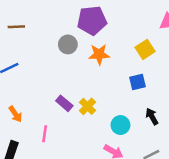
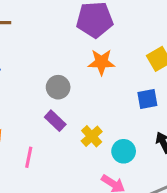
gray circle: (68, 44) -> (58, 87), moved
yellow cross: (87, 106) -> (92, 136), moved

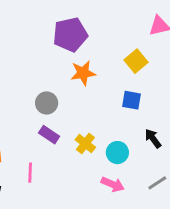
blue square: (147, 99) -> (131, 100), turned 30

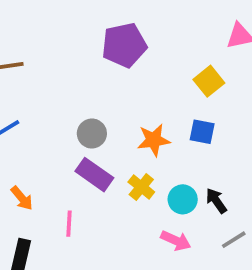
orange star: (83, 73) -> (154, 140), moved
purple rectangle: (49, 135) -> (94, 175), size x1.4
black arrow: (153, 138) -> (216, 201), moved

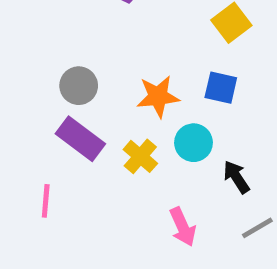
cyan circle: (183, 199) -> (194, 143), moved
pink arrow: (176, 241) -> (183, 227), turned 40

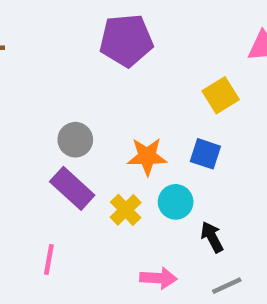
pink line: (46, 201) -> (49, 260), moved
pink arrow: (183, 227) -> (158, 278), turned -68

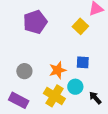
yellow square: (221, 95) -> (80, 26), moved
purple rectangle: (72, 188) -> (19, 100), moved
yellow cross: (126, 210) -> (54, 96), size x1.5

